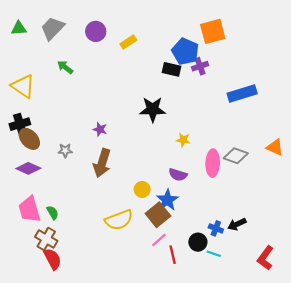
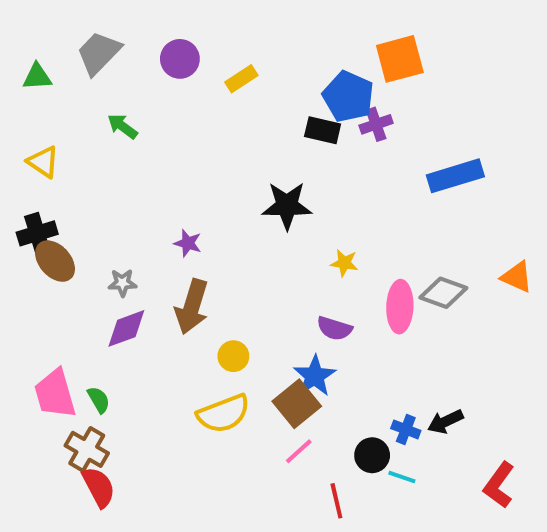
green triangle: (19, 28) -> (37, 77), moved
yellow triangle: (23, 86) -> (43, 162), size x0.7
purple diamond: (28, 168) -> (126, 328), moved, turned -45
yellow circle: (142, 189) -> (233, 356), moved
red line: (173, 255) -> (336, 501), moved

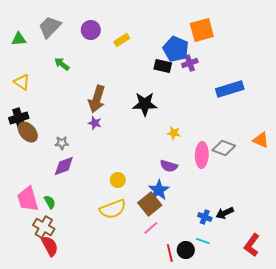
brown arrow: (192, 307) -> (97, 99), moved
black circle: (372, 455) -> (186, 250), moved

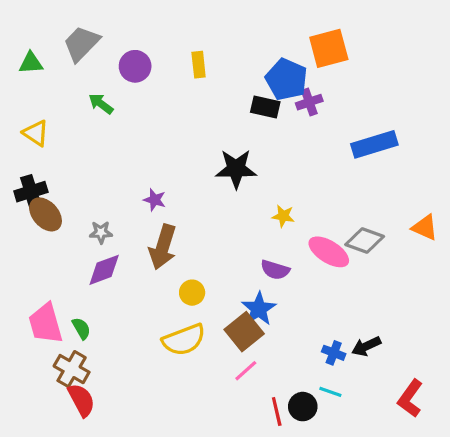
purple circle: (91, 30) -> (135, 66), moved
yellow rectangle: (122, 40) -> (199, 65), turned -63
brown arrow: (97, 99) -> (163, 247), moved
pink ellipse: (202, 155) -> (329, 252), turned -60

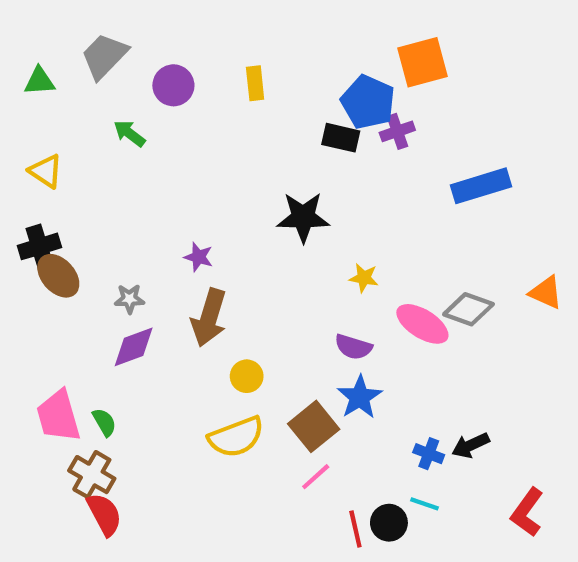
blue star: (259, 309) -> (360, 397), moved

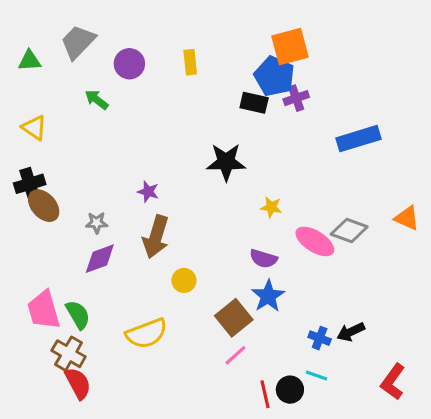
orange square: (422, 62) -> (290, 47), moved
green semicircle: (104, 422) -> (78, 315), size x1.4
yellow semicircle: (236, 437) -> (147, 333), moved

